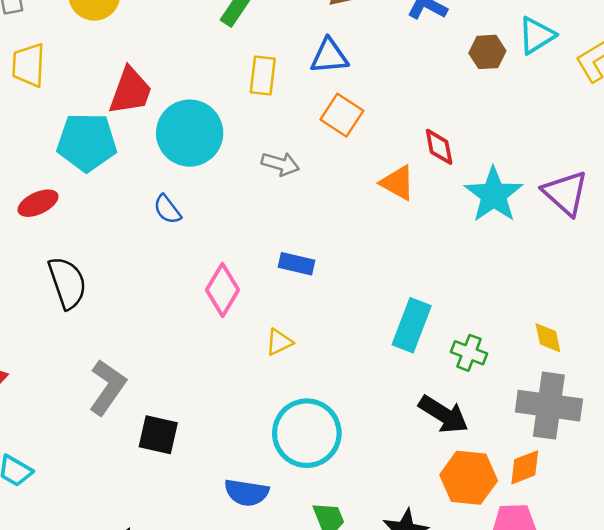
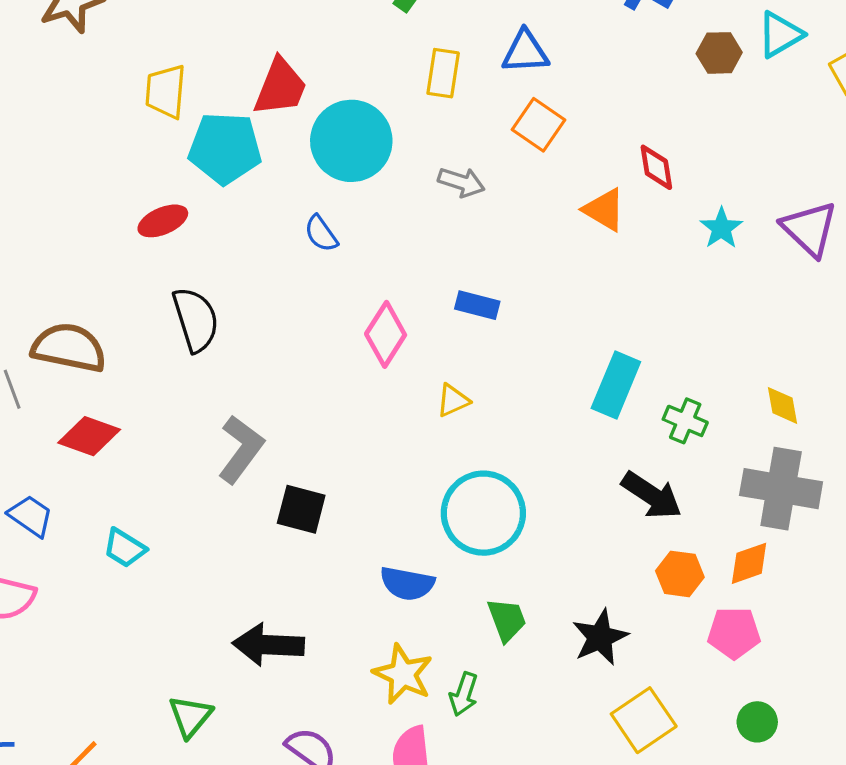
yellow trapezoid: (28, 65) -> (166, 91), moved
cyan star: (494, 195) -> (721, 228), size x0.6
orange hexagon: (469, 478) -> (680, 574), size x0.7

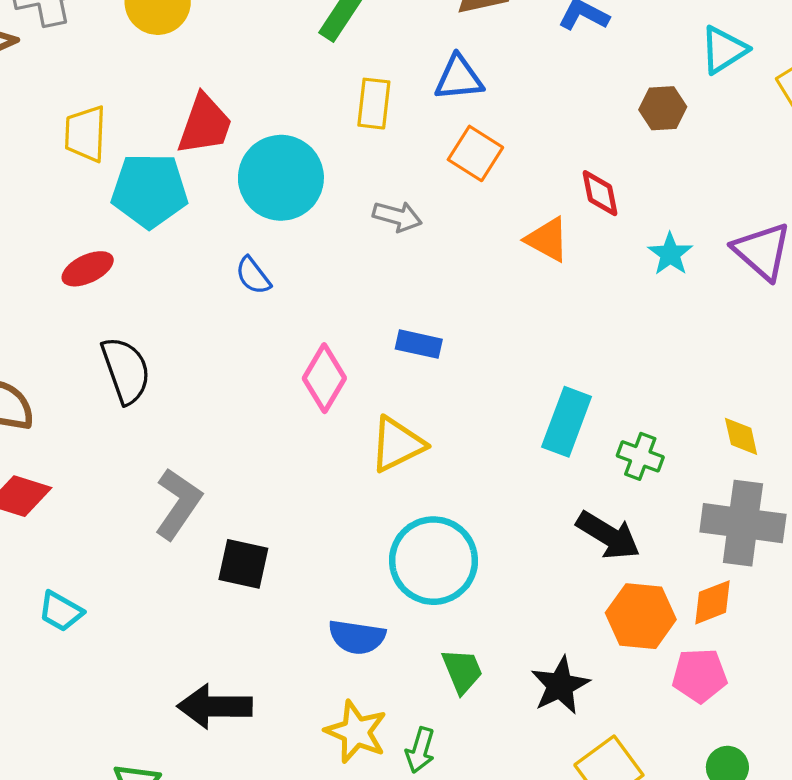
brown hexagon: (719, 53) -> (663, 108), moved
yellow triangle: (453, 400) -> (397, 444), size x1.6
orange hexagon: (680, 574) -> (641, 616), size x1.4

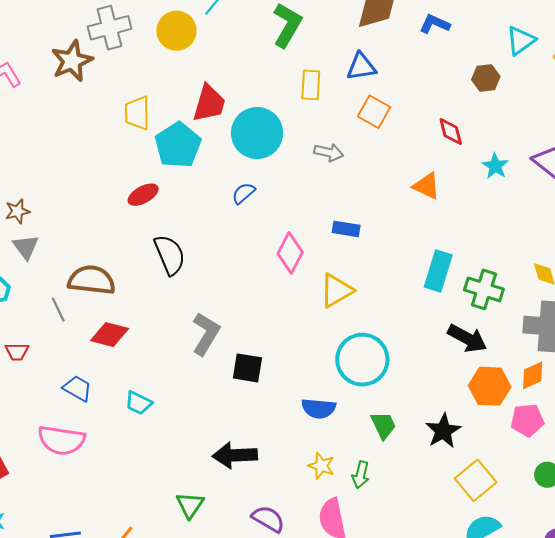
cyan pentagon: (149, 190) -> (178, 145), turned -30
orange triangle: (547, 239) -> (427, 186), moved
blue semicircle: (253, 276) -> (243, 193), turned 90
green cross: (640, 456) -> (484, 289), size x1.4
yellow star: (356, 732) -> (321, 466), size x0.7

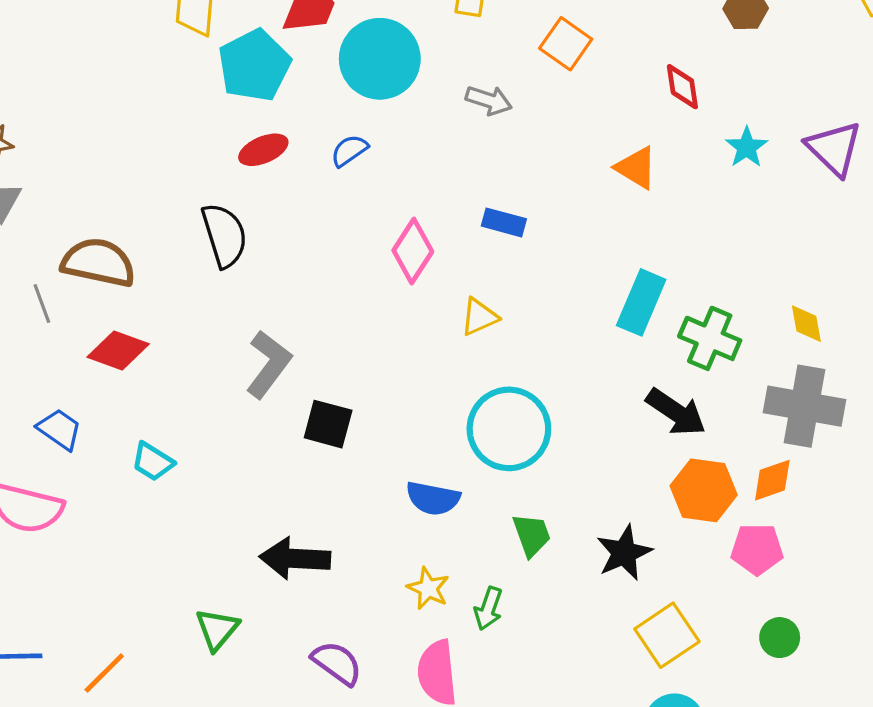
red ellipse: (143, 195) -> (263, 150), moved
yellow triangle: (336, 290) -> (479, 317), size x0.7

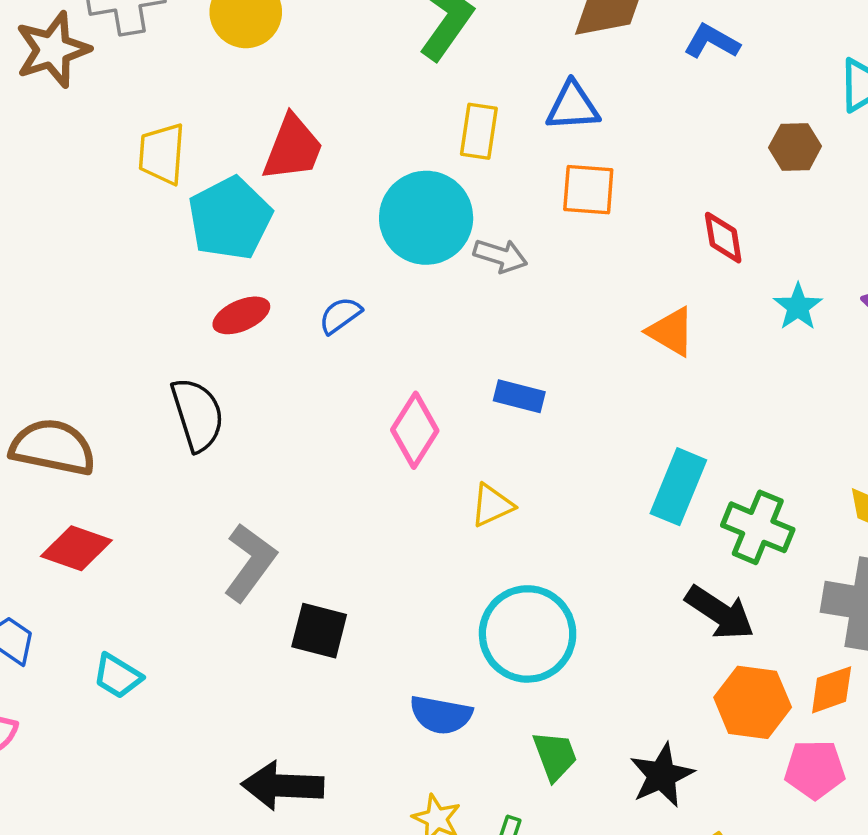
orange square: (566, 44) -> (588, 190), turned -30
cyan circle: (380, 59) -> (426, 218), moved

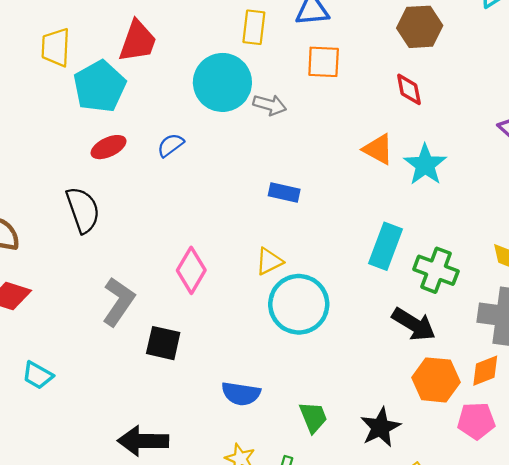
brown hexagon: (795, 147) -> (420, 27), moved, size x1.4
cyan star: (798, 307) -> (425, 165), moved, size x1.4
pink diamond: (415, 430) -> (191, 270), moved
cyan circle: (528, 634) -> (299, 304), moved

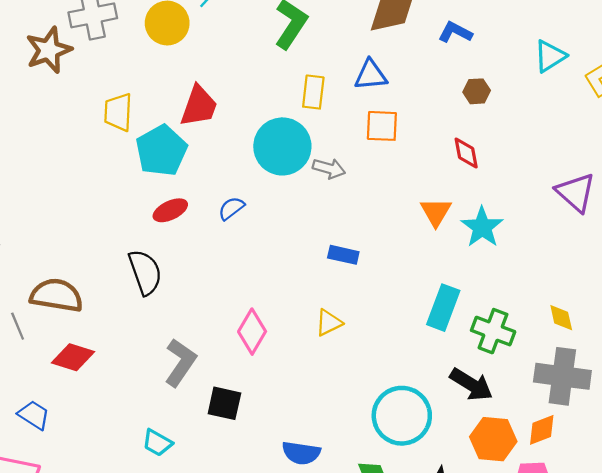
brown hexagon: (420, 27) -> (477, 91), size x0.6
orange triangle: (378, 149) -> (436, 212), turned 32
cyan circle: (299, 304) -> (402, 416), moved
cyan trapezoid: (38, 375) -> (157, 443), moved

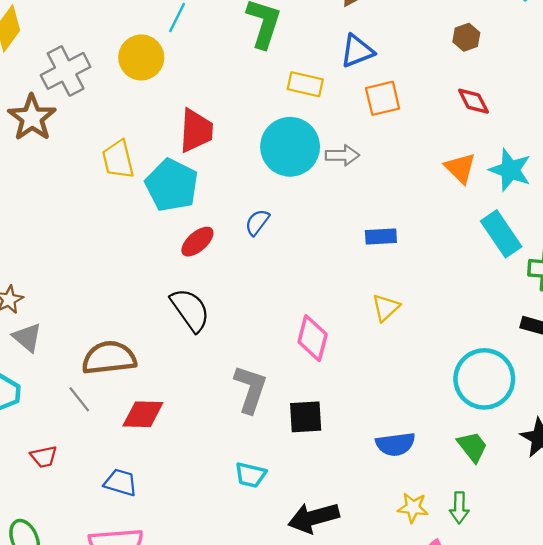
yellow rectangle: (313, 92) -> (305, 84), turned -68
cyan rectangle: (443, 308) -> (501, 234), moved, turned -39

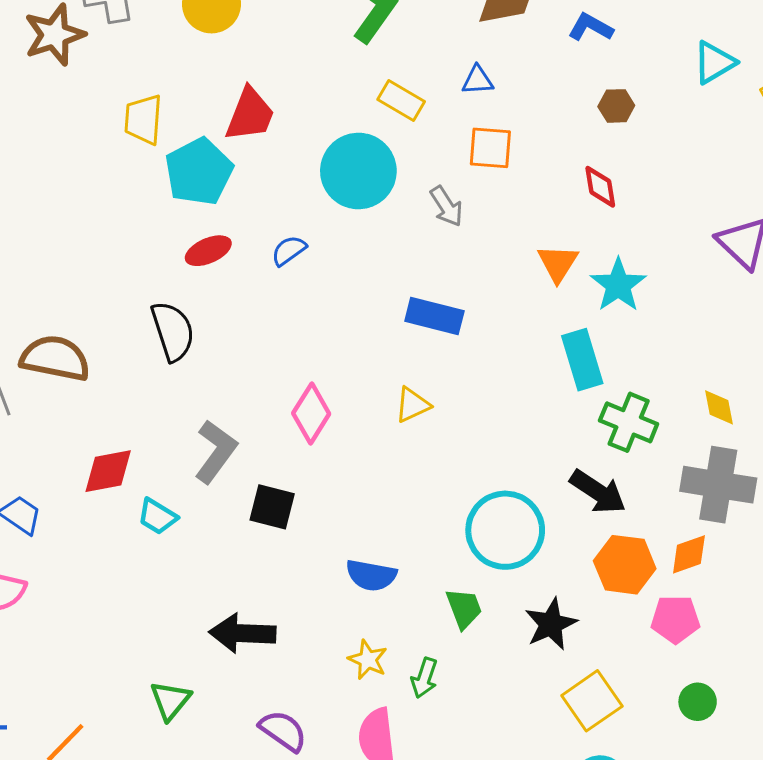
blue triangle: (357, 51) -> (478, 80), size x0.7
gray arrow: (342, 155) -> (446, 206), moved, turned 40
blue rectangle: (381, 237) -> (434, 316), size x1.4
red diamond: (143, 414) -> (108, 471), moved, turned -30
cyan trapezoid: (250, 475) -> (157, 516), moved

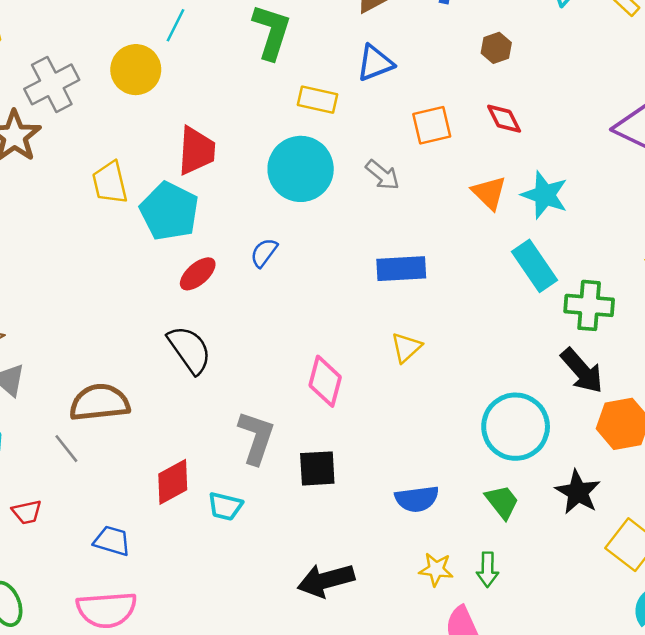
blue triangle: (478, 80) -> (375, 63), size x1.4
orange square: (490, 148) -> (432, 125), moved
black arrow: (598, 492) -> (582, 371), turned 33

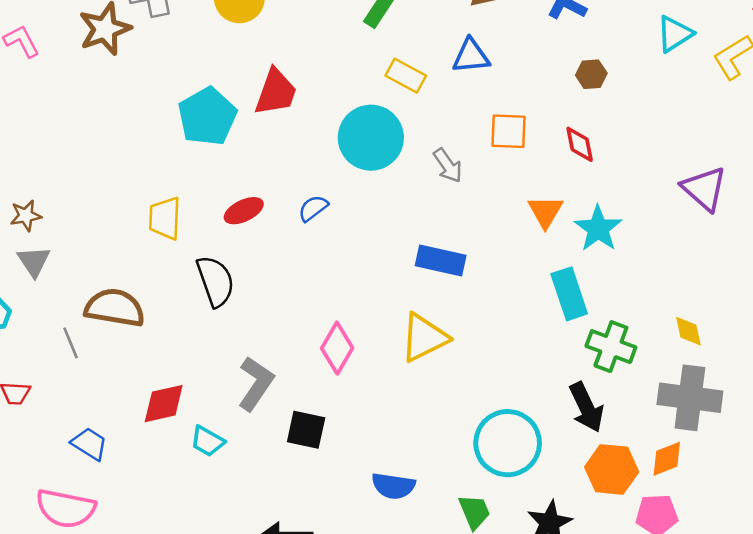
yellow trapezoid: (110, 183) -> (165, 218), moved
cyan pentagon: (169, 211) -> (207, 116), moved
yellow triangle: (406, 348) -> (424, 338), size x1.6

